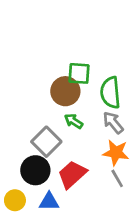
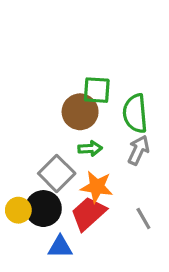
green arrow: (74, 121) -> (90, 148), turned 144
gray arrow: (113, 123) -> (138, 150), turned 65
orange star: (116, 153) -> (97, 187), moved
yellow circle: (15, 200) -> (18, 210), moved

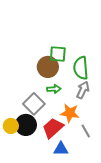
orange star: (97, 187) -> (70, 113), moved
blue triangle: (60, 247) -> (61, 149), moved

